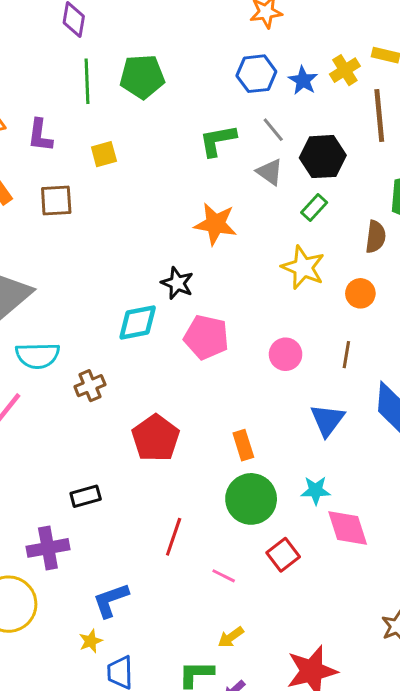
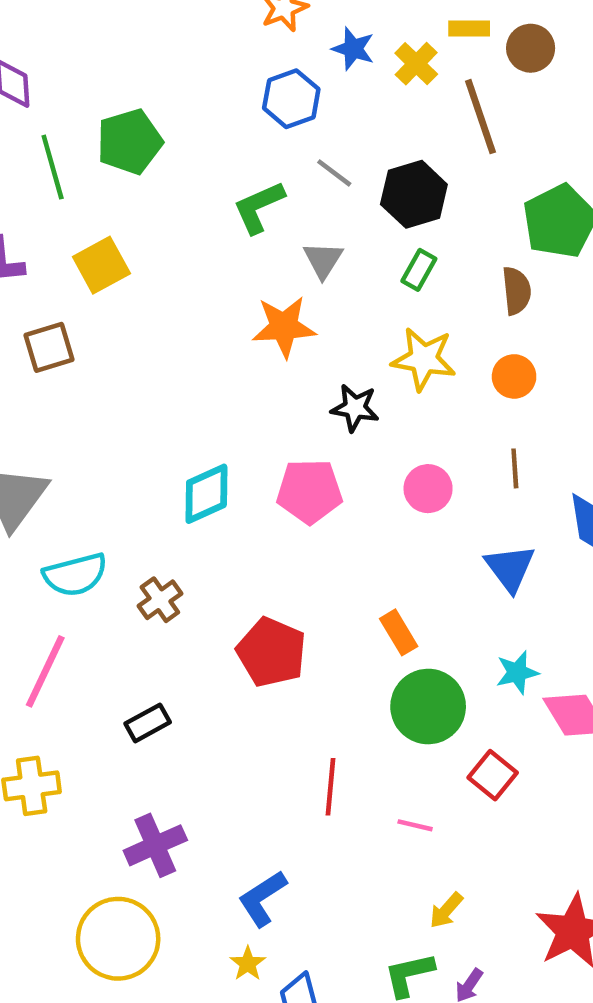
blue star: (303, 80) -> (353, 49), moved
yellow square: (104, 154) -> (101, 265), size x1.4
gray triangle: (270, 172) -> (323, 260), moved, turned 40
black star: (177, 283) -> (355, 408), moved
black rectangle: (86, 496) -> (148, 723), moved

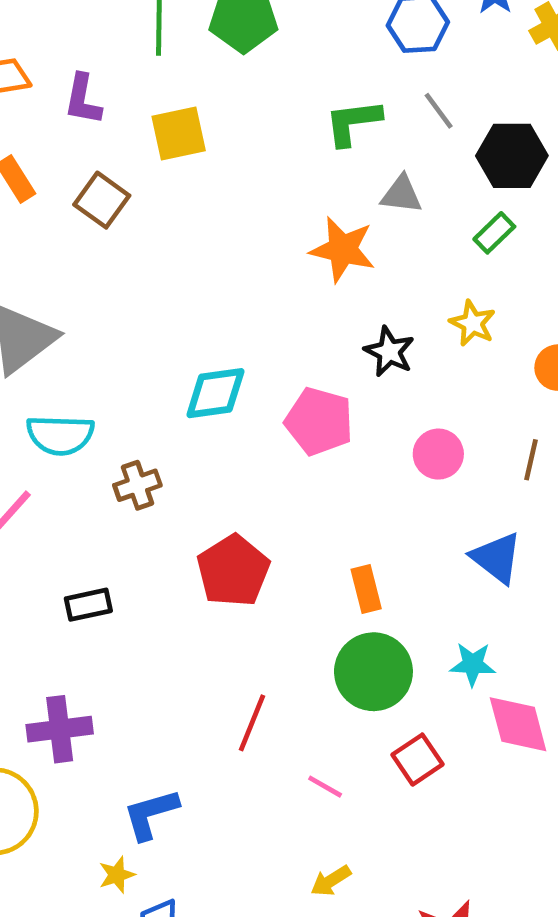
gray triangle: (323, 260) -> (401, 194), turned 48
brown square: (49, 347) -> (102, 200), turned 36
yellow star: (424, 359) -> (473, 323), size x0.7
blue triangle: (510, 568) -> (497, 558), turned -32

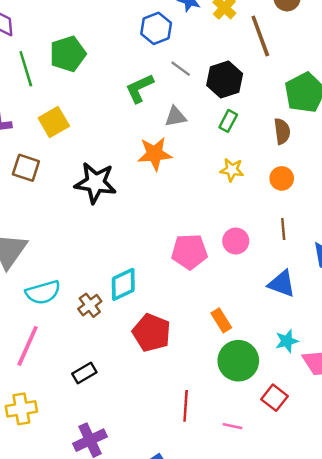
black star: (389, 352) -> (95, 183), moved, size x1.6
cyan diamond: (215, 393) -> (123, 284), moved
pink pentagon: (319, 421) -> (189, 252), moved

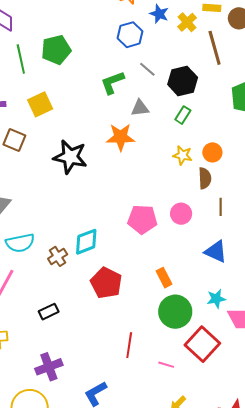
brown semicircle: (282, 131) -> (205, 178), moved
orange circle: (282, 178) -> (212, 152), moved
red square: (275, 398) -> (202, 344), size x1.6

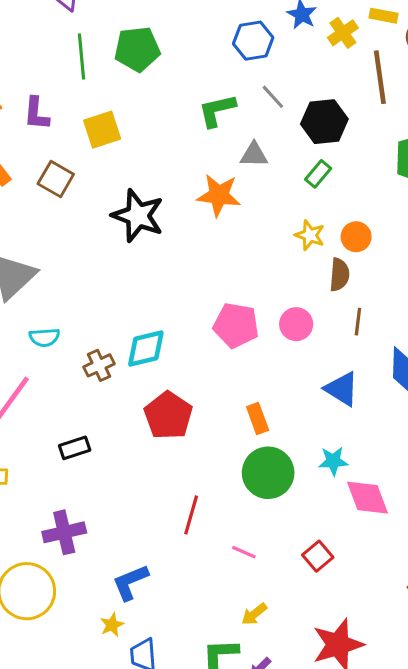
cyan semicircle: (20, 243) -> (44, 337), size x0.7
red square: (202, 344) -> (318, 556), moved, size x0.6

